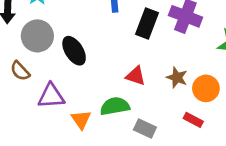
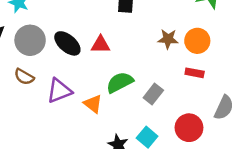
red triangle: (136, 76) -> (101, 45), moved
gray rectangle: (145, 128) -> (153, 94), turned -60

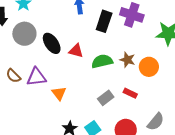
red rectangle: (195, 73) -> (130, 93), moved
brown semicircle: (24, 77) -> (13, 76), moved
green semicircle: (120, 82) -> (102, 61), moved

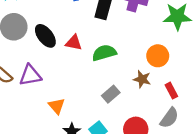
brown star: (127, 60) -> (142, 79), moved
orange triangle: (59, 93) -> (57, 106), moved
red rectangle: (130, 93) -> (171, 91), moved, turned 40

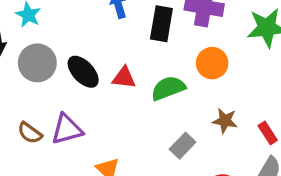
orange circle: (158, 56) -> (212, 63), moved

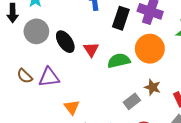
orange circle: (212, 63) -> (150, 49), size x1.4
red triangle: (124, 78) -> (91, 49), turned 42
gray rectangle: (183, 146) -> (132, 101), moved

